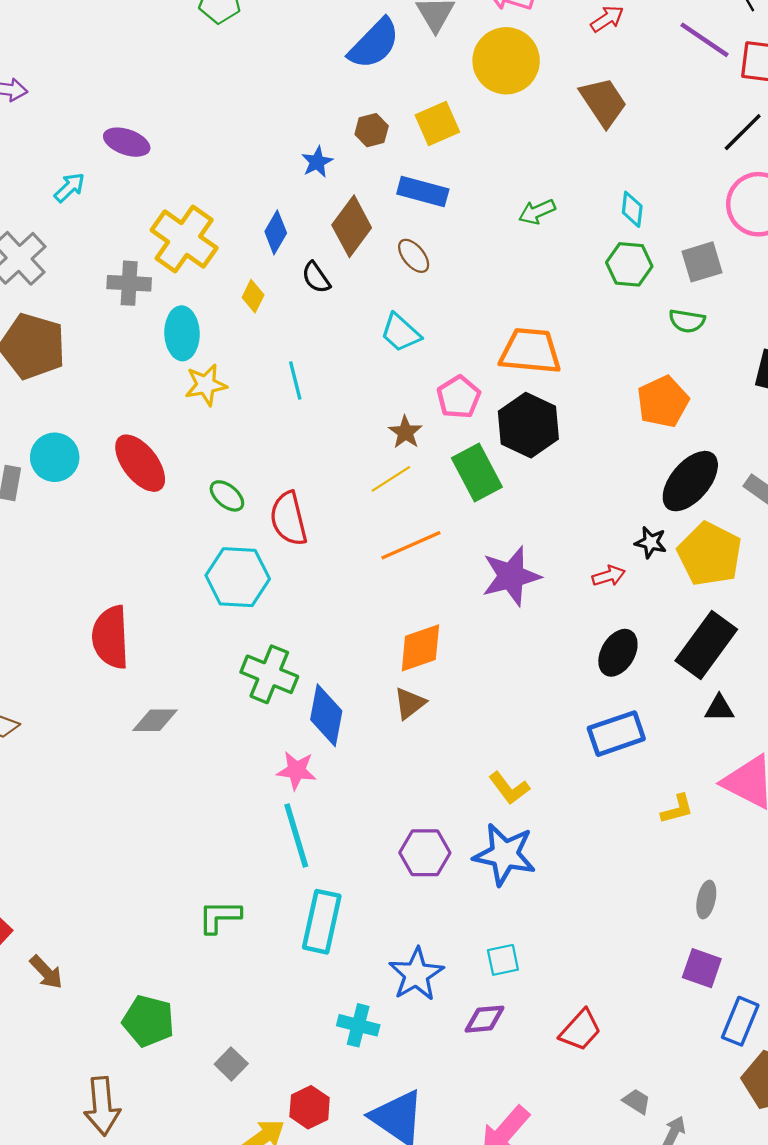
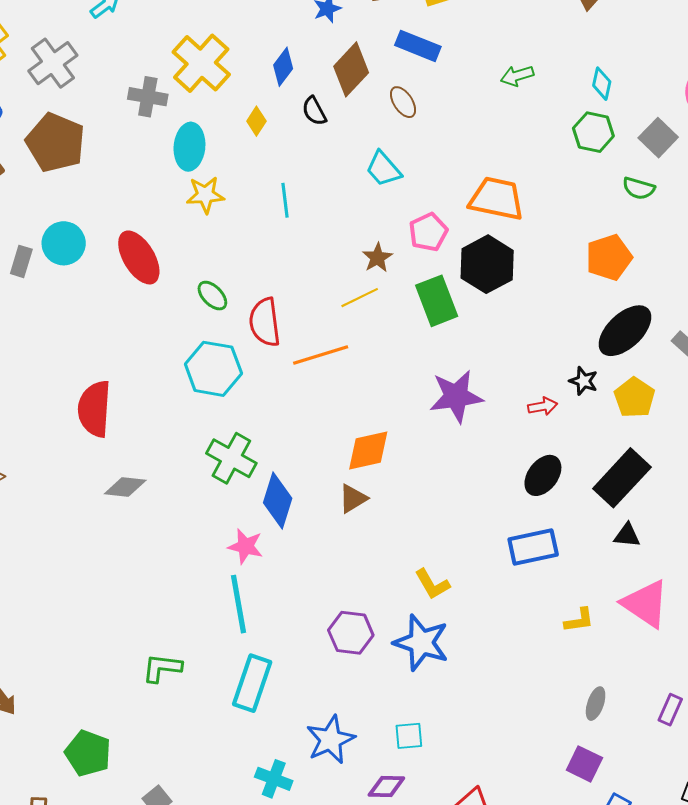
gray square: (702, 262) -> (658, 138), turned -36
orange line: (411, 545) -> (321, 355), moved
yellow pentagon: (710, 554) -> (634, 397), size x0.7

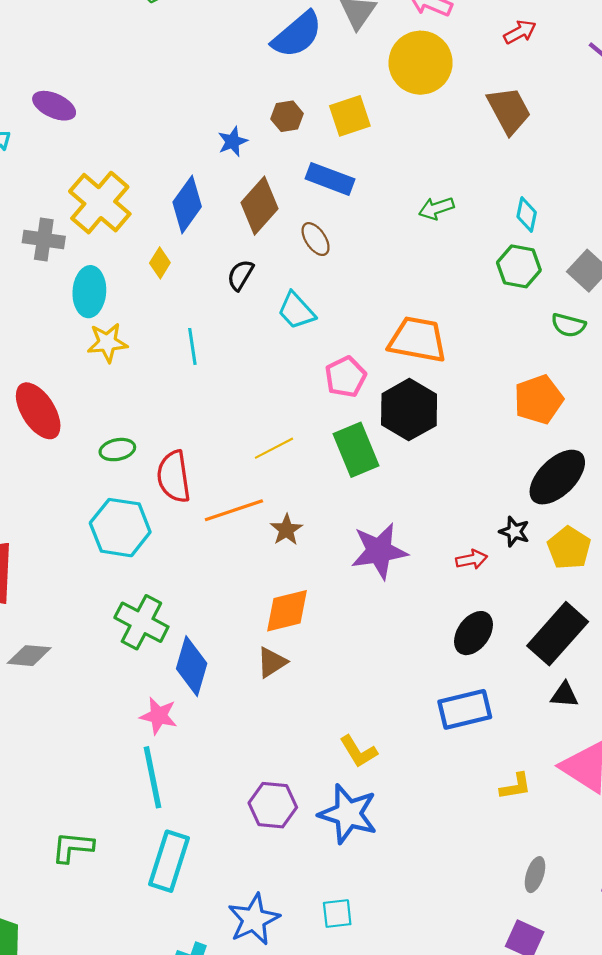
blue diamond: (283, 67) -> (187, 204), size x1.4
black semicircle: (314, 111) -> (240, 275), moved, turned 60
brown star: (377, 258) -> (286, 530), moved
green ellipse: (212, 296) -> (117, 450), turned -56

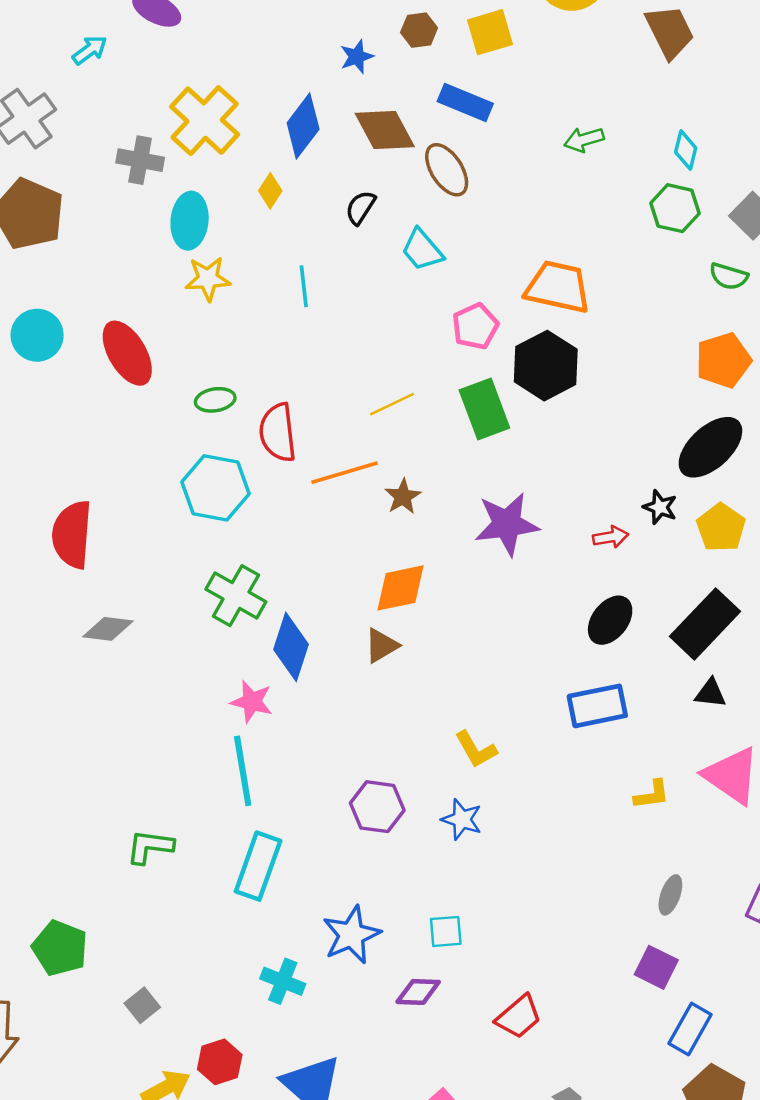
brown diamond: (260, 206) -> (385, 130), turned -72
brown ellipse: (316, 239) -> (447, 170), size x1.4
orange pentagon: (538, 399) -> (723, 360), moved
blue star: (348, 814) -> (462, 819), size x0.6

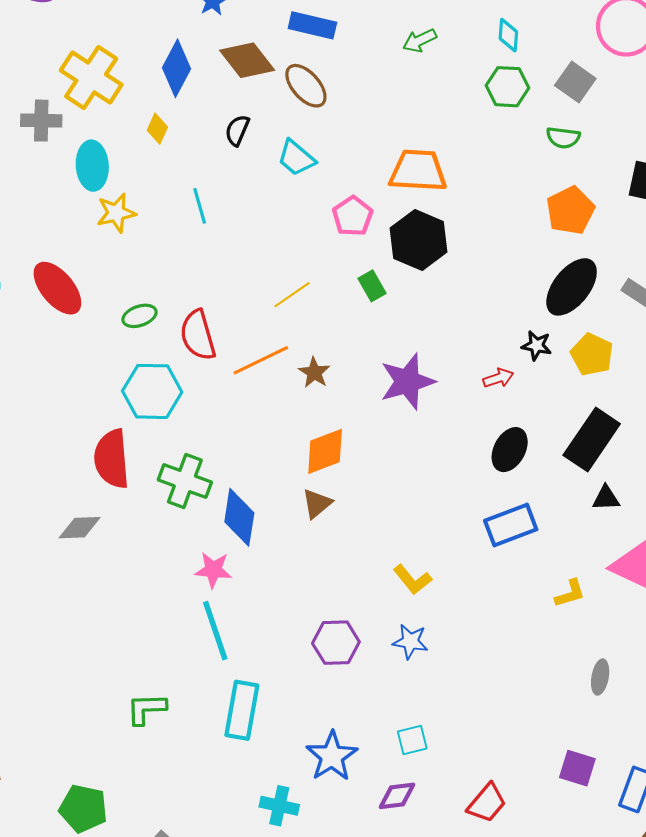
green rectangle: (484, 409) -> (372, 286), size x0.6
red semicircle: (72, 534) -> (112, 459), moved
purple square: (656, 967) -> (577, 768), moved

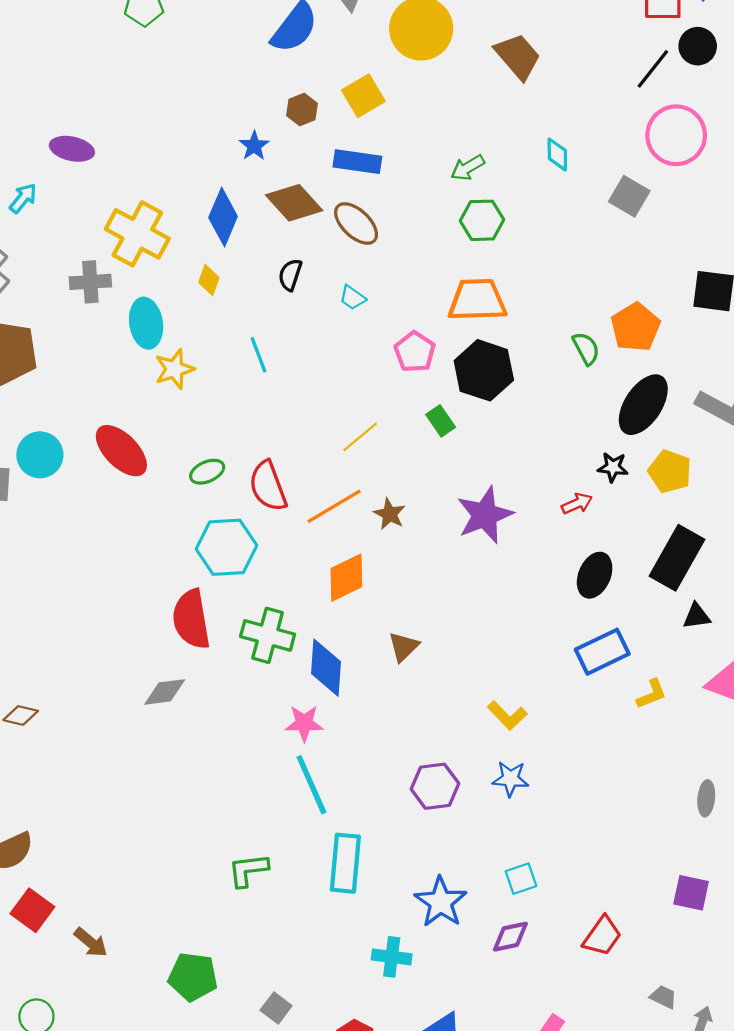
green hexagon: (507, 87) -> (482, 220), moved
green semicircle: (563, 138) -> (586, 348), moved, turned -120
cyan trapezoid: (296, 158) -> (353, 298), size x0.7
orange diamond: (325, 451) -> (346, 578), moved
yellow L-shape: (570, 593) -> (652, 694), moved

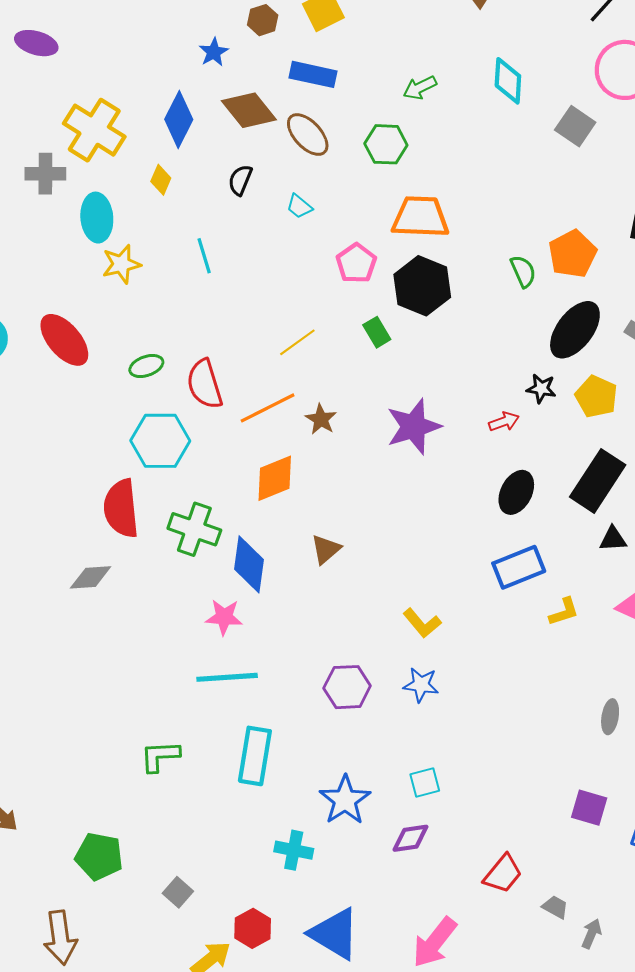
cyan diamond: (557, 154) -> (508, 81), size x1.4
green hexagon: (482, 220) -> (386, 144), moved
cyan line: (311, 785) -> (227, 677), turned -74
red trapezoid: (602, 936) -> (503, 874), moved

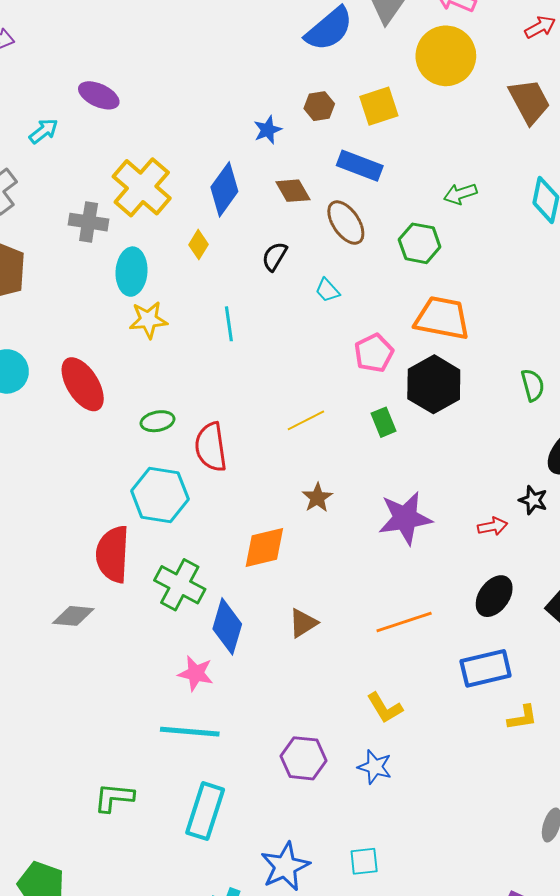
brown diamond: (249, 110) -> (293, 191), size x0.7
orange line: (268, 408) -> (404, 622), moved

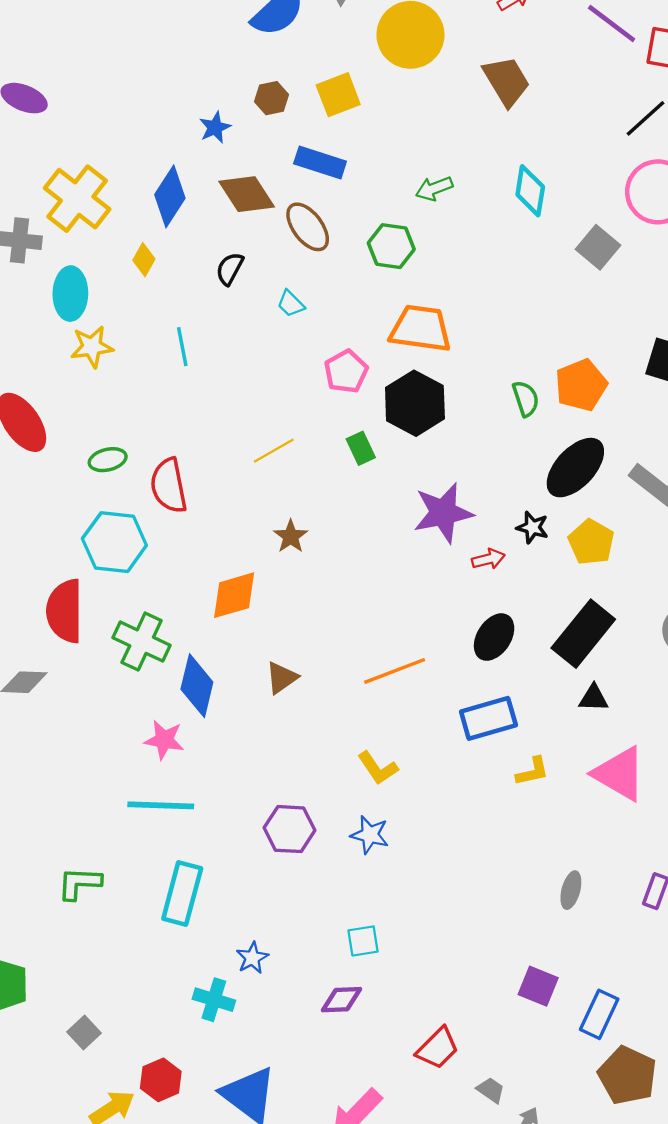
brown diamond: (293, 191) -> (247, 194), size x1.4
purple star: (405, 518) -> (443, 513), moved
blue star: (285, 866) -> (252, 958), moved, size x0.6

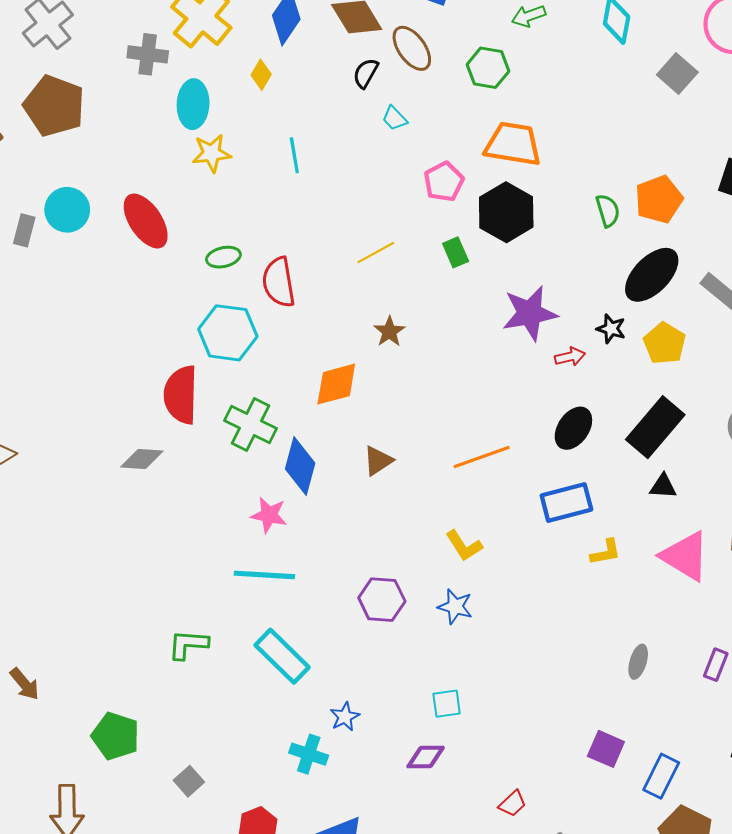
black semicircle: (230, 269) -> (366, 73), moved
cyan rectangle: (182, 893) -> (282, 656), turned -62
red trapezoid: (438, 1048) -> (512, 804), size x0.7

